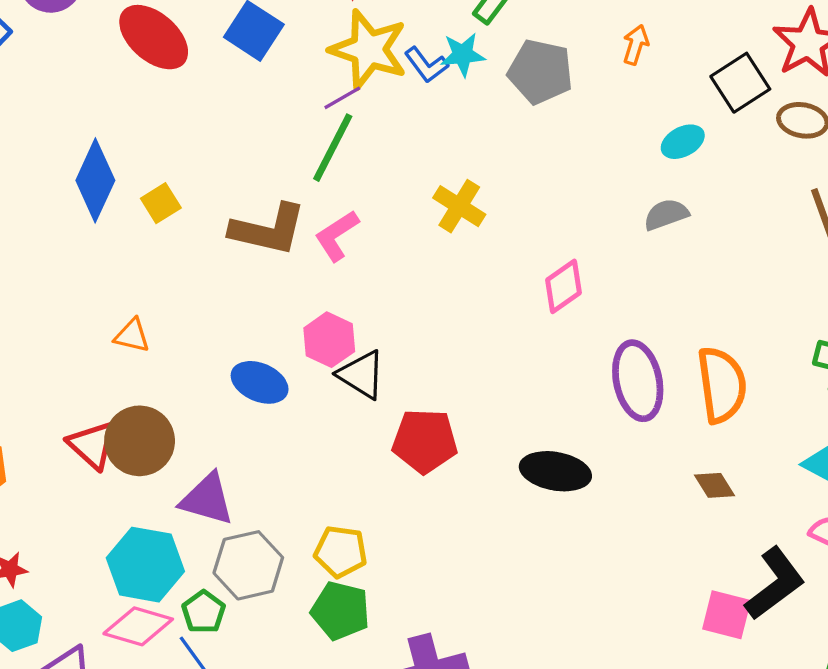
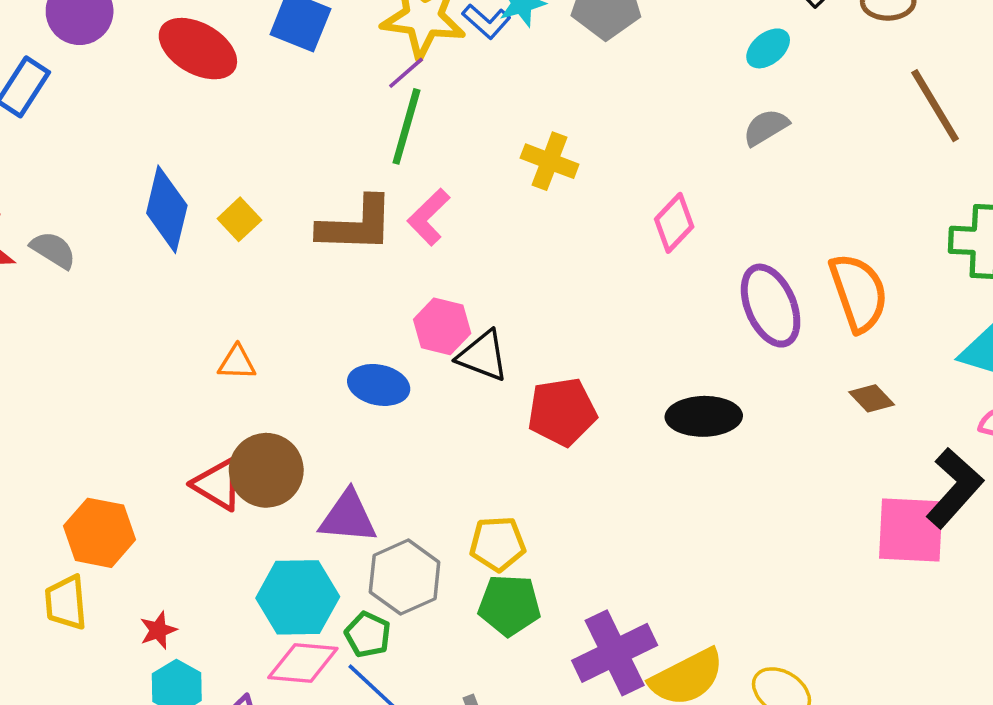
pink square: (727, 615) -> (911, 530), size x1.4

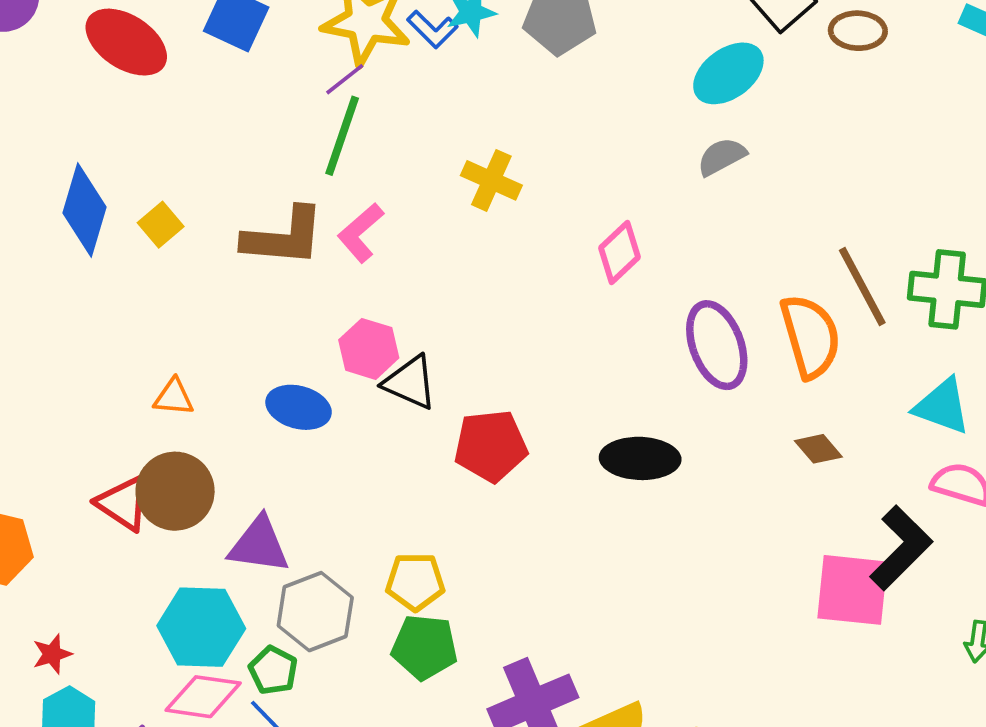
cyan ellipse: (768, 48) -> (728, 73), size x1.5
brown line: (935, 106) -> (862, 286), moved
orange triangle: (237, 363) -> (174, 397), moved

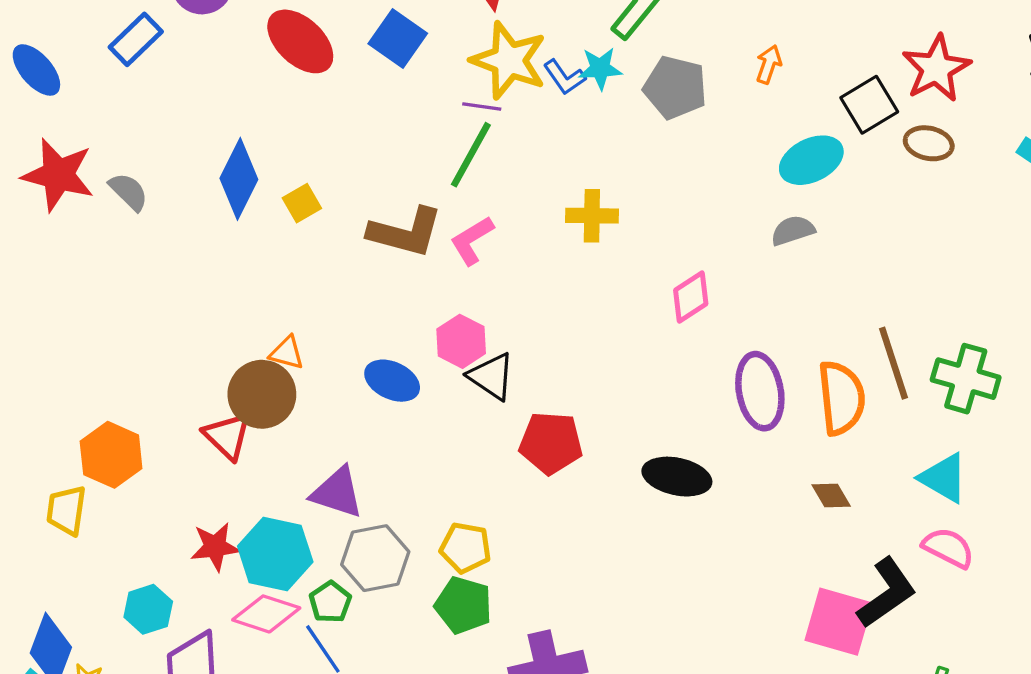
purple line: (345, 79) -> (482, 107), turned 36
yellow cross: (491, 180) -> (592, 216), turned -33
brown circle: (175, 491) -> (262, 394), moved
red star: (52, 654) -> (215, 547), moved, size x1.4

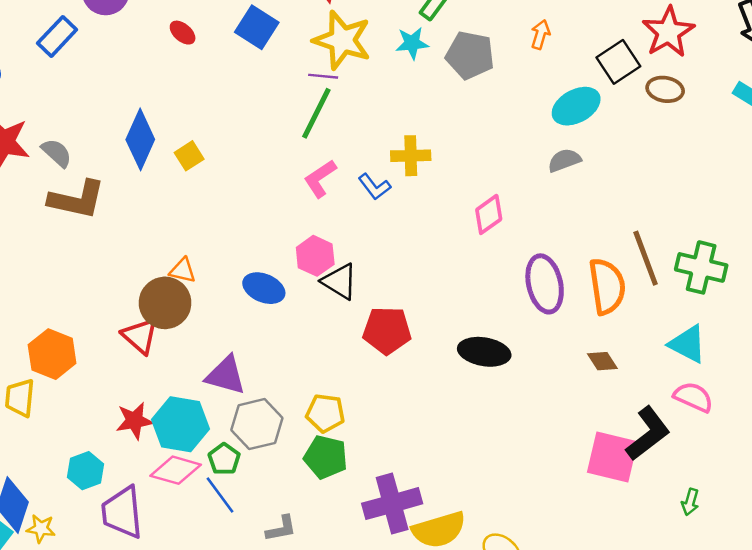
red ellipse: (300, 41) -> (183, 33), size x0.5
blue L-shape: (564, 77) -> (374, 187), moved
brown L-shape: (405, 232) -> (77, 200), moved

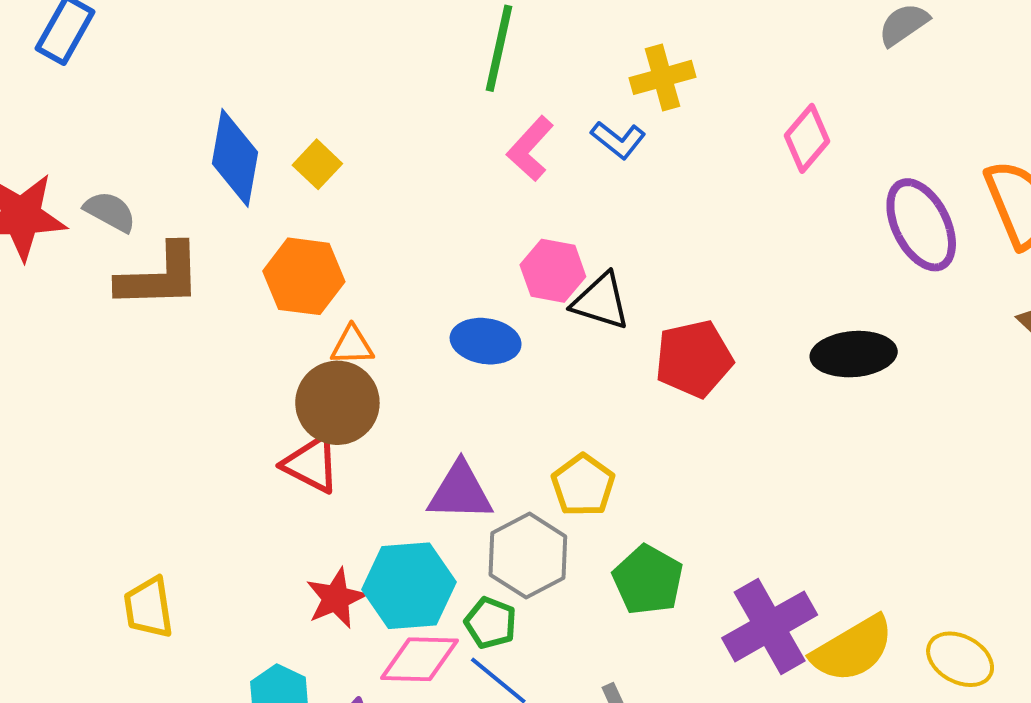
orange hexagon: (52, 354) -> (304, 276), moved
yellow pentagon: (325, 413) -> (583, 485), moved, turned -30
green pentagon: (326, 457) -> (648, 580), turned 30

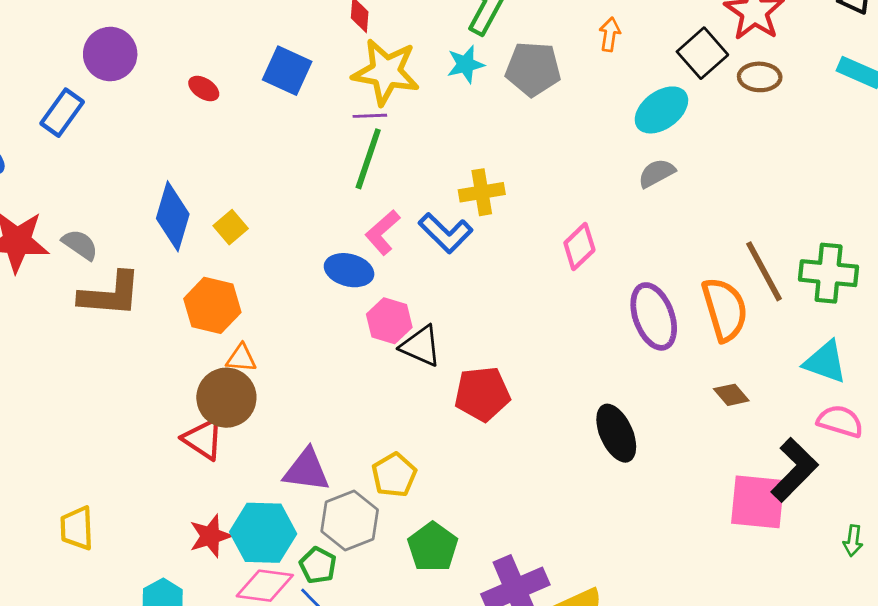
blue L-shape: (618, 140) -> (446, 233), size x1.4
blue ellipse: (486, 341) -> (349, 270), moved
black ellipse: (854, 354) -> (616, 433), moved, turned 64

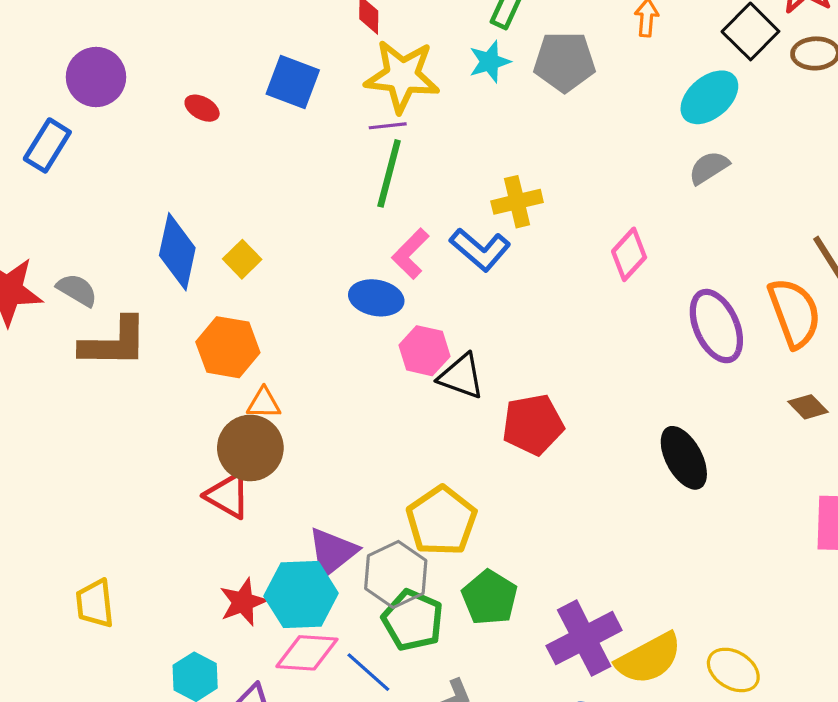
purple triangle: (307, 470) -> (332, 552), moved, turned -42
yellow pentagon: (394, 475) -> (441, 521), size x1.4
green pentagon: (318, 565) -> (413, 620), moved, size x1.5

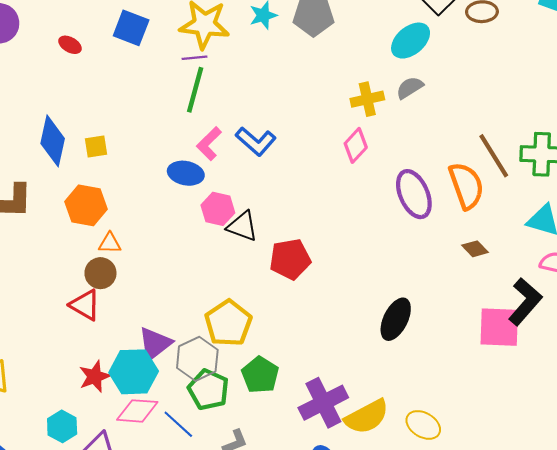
yellow cross: (517, 202) -> (367, 99), moved
yellow square: (242, 259) -> (96, 146), turned 35
brown circle: (250, 448) -> (100, 273), size x0.7
black ellipse: (684, 458) -> (396, 319), moved, turned 54

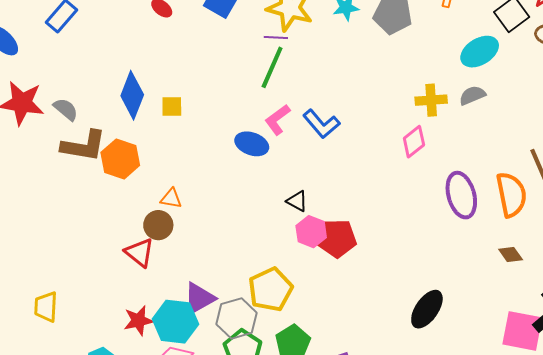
orange hexagon: (86, 205) -> (120, 159), moved
pink hexagon: (218, 209) -> (311, 232), moved
black triangle: (242, 226) -> (297, 201), size x0.7

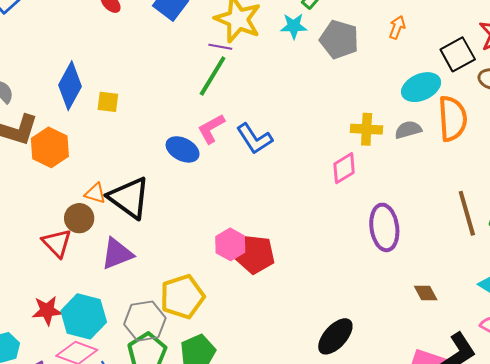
orange semicircle: (511, 195) -> (453, 119), moved
black triangle: (297, 201) -> (129, 198), moved, size x2.0
purple triangle: (199, 298) -> (117, 254), moved

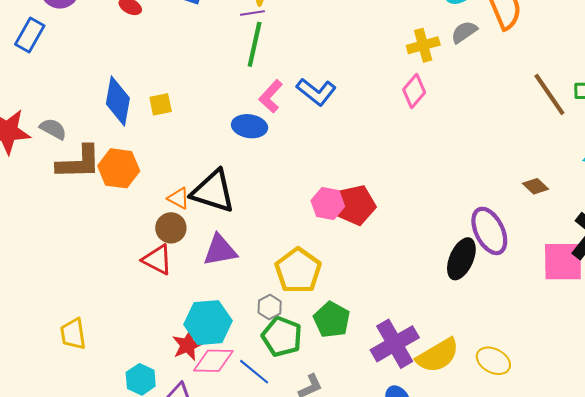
orange triangle: (95, 193) -> (179, 198), turned 30
purple ellipse: (384, 227) -> (489, 231), moved
purple triangle: (117, 254) -> (220, 250), turned 30
red star: (47, 311) -> (188, 345), moved
gray hexagon: (145, 321) -> (270, 307), size x0.6

